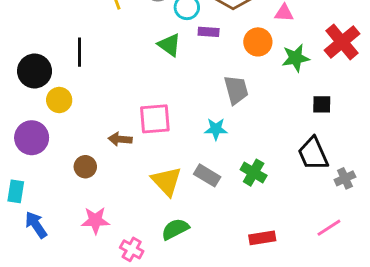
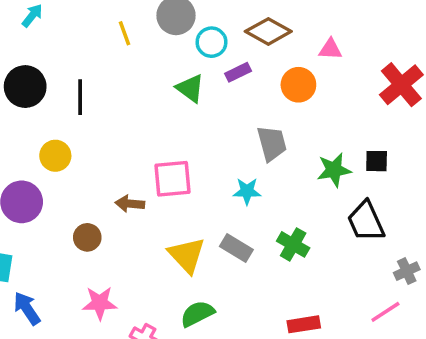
purple rectangle: (209, 32) -> (238, 72), turned -30
green star: (296, 58) -> (334, 170), moved
black circle: (35, 71) -> (25, 87), moved
gray cross: (345, 178) -> (407, 271), moved

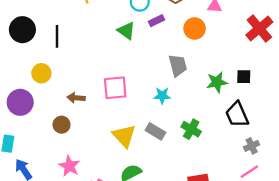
brown arrow: (130, 204) -> (76, 98), moved
gray cross: (407, 271) -> (252, 146), moved
pink star: (100, 303) -> (69, 166), turned 30

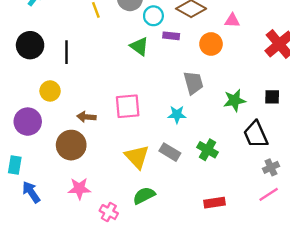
purple rectangle: (157, 21) -> (171, 36), turned 32
black square: (244, 77) -> (272, 97), moved
brown circle: (62, 125) -> (71, 145), size x1.6
pink star: (69, 166) -> (79, 189), turned -30

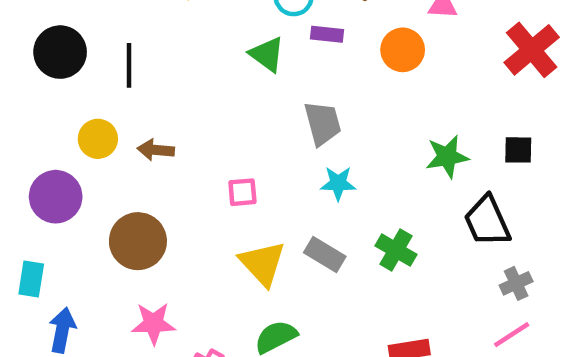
gray trapezoid: (193, 83) -> (323, 123), moved
pink square: (128, 106) -> (242, 192), moved, size x0.6
brown arrow: (86, 117) -> (156, 150), moved
blue arrow: (31, 192) -> (62, 330), turned 45

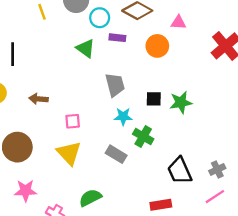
brown arrow: (156, 150) -> (38, 99), moved
black square: (518, 150) -> (154, 99), moved
black trapezoid: (487, 221) -> (180, 171), moved
green cross: (396, 250) -> (143, 137), moved
yellow triangle: (262, 263) -> (69, 153), moved

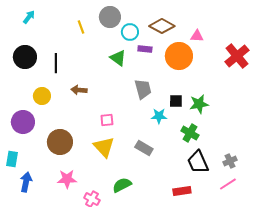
orange circle: (157, 46) -> (179, 56), size x1.4
brown arrow: (38, 99) -> (79, 90), moved
cyan star: (123, 117) -> (159, 116), moved
green cross: (143, 137) -> (190, 133), moved

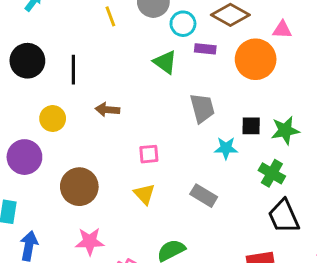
yellow triangle: (104, 147) -> (144, 194), size x0.7

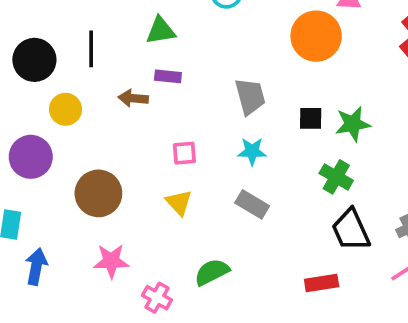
purple rectangle: (205, 49) -> (168, 76), moved
black circle: (27, 61) -> (34, 60), moved
green triangle: (165, 62) -> (161, 31), moved, turned -45
cyan star: (226, 148) -> (252, 151), moved

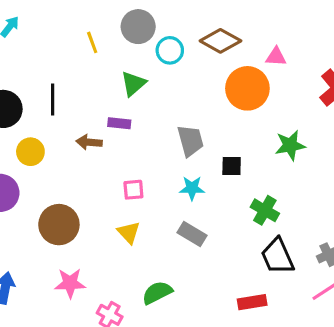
green triangle: (161, 31) -> (133, 84), moved, turned -32
black square: (311, 118) -> (232, 166), moved
green star: (353, 124) -> (290, 145), moved

